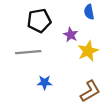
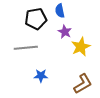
blue semicircle: (89, 12) -> (60, 11), moved

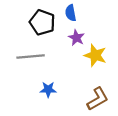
black pentagon: (36, 19) -> (42, 22), turned 30
yellow star: (81, 47) -> (95, 55), turned -30

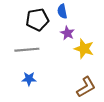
black pentagon: (42, 22) -> (37, 20), turned -30
blue star: (48, 89) -> (29, 79), moved

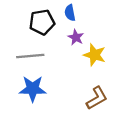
blue star: (29, 79) -> (33, 89), size x1.6

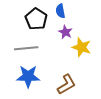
black pentagon: (42, 22) -> (36, 19), turned -30
brown L-shape: (97, 98) -> (66, 84), moved

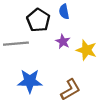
purple star: (65, 32) -> (63, 42), moved
gray line: (26, 48) -> (16, 44), moved

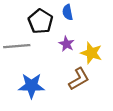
brown L-shape: (70, 90) -> (79, 79), moved

